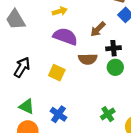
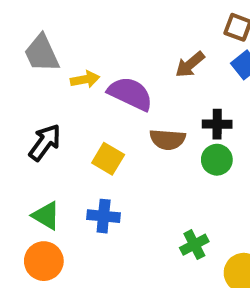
yellow arrow: (60, 11) -> (85, 79), moved
brown arrow: (98, 29) -> (190, 64), moved
blue cross: (58, 114) -> (104, 216), moved, turned -35

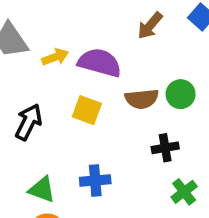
black cross: (217, 124) -> (165, 148), moved
yellow square: (108, 159) -> (87, 110), moved
green circle: (217, 160) -> (181, 94), moved

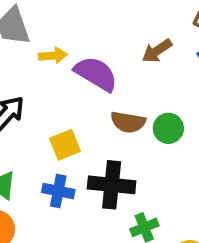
yellow square: (87, 110) -> (65, 145), moved, turned 32
black cross: (165, 148) -> (112, 185), moved, size x1.6

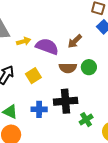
brown arrow: (157, 51) -> (75, 41), moved
yellow square: (65, 145) -> (33, 76), moved

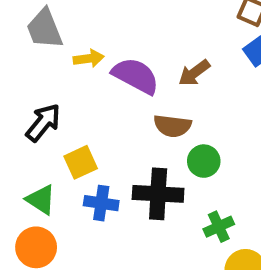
green circle: (89, 67) -> (204, 161), moved
yellow square: (33, 76) -> (81, 162), moved
green cross: (86, 120) -> (219, 227), moved

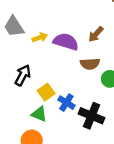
black cross: (158, 194) -> (92, 116), moved, turned 30
green triangle: (41, 200) -> (39, 114), moved
blue cross: (101, 203) -> (66, 103), moved, turned 35

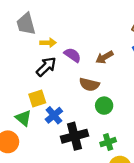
purple semicircle: (66, 42) -> (73, 55), size x0.7
black arrow: (23, 75) -> (46, 67), moved
black cross: (92, 116) -> (75, 136), turned 35

